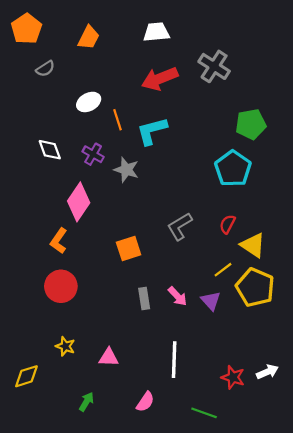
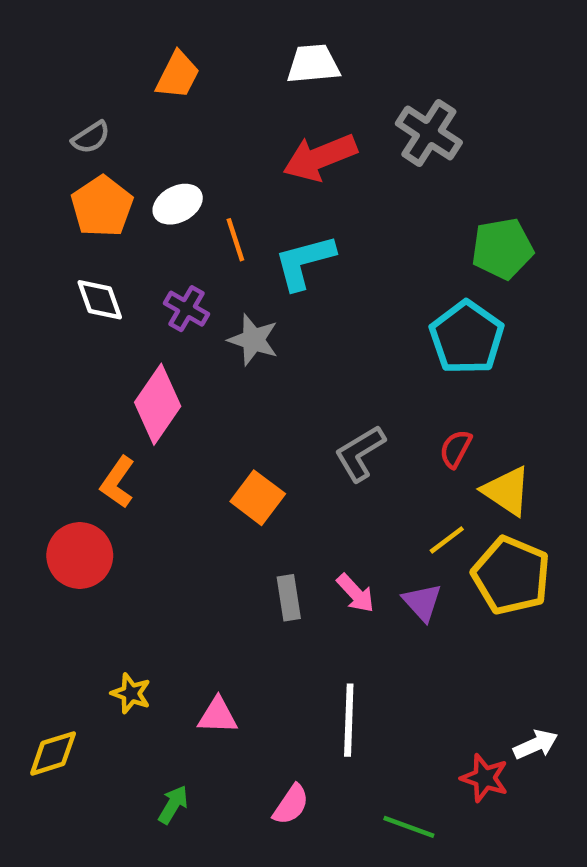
orange pentagon: (26, 29) -> (102, 206), moved
orange square: (129, 249) -> (258, 498), turned -35
red circle: (61, 286) -> (80, 556), moved
red star: (233, 377) -> (484, 778), moved

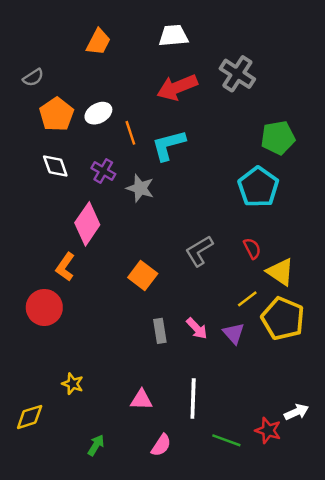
gray semicircle: (91, 137) -> (33, 77), moved
red semicircle: (456, 449) -> (252, 248), turned 125
pink triangle: (218, 716) -> (141, 400), moved
green line: (409, 827) -> (226, 440), moved

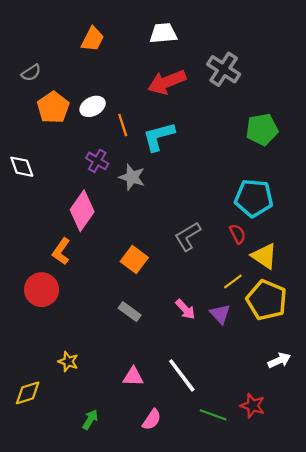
white diamond: (55, 166) -> (22, 167), moved
cyan pentagon: (258, 187) -> (254, 198), moved, turned -30
gray rectangle: (160, 331) -> (130, 312), moved, turned -45
white line: (193, 398) -> (182, 375), turned -39
white arrow: (296, 412) -> (279, 360), moved

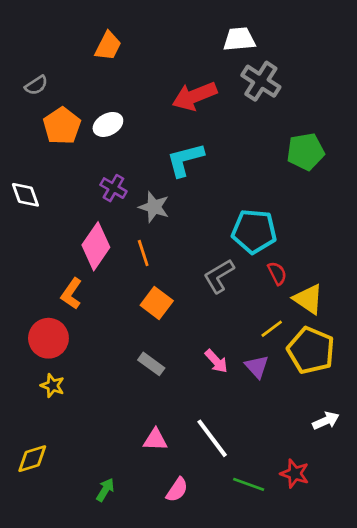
white trapezoid: (163, 33) -> (239, 39), moved
orange line: (123, 125) -> (143, 253), moved
cyan pentagon: (254, 198) -> (254, 231), moved
yellow star: (68, 362) -> (53, 386), moved

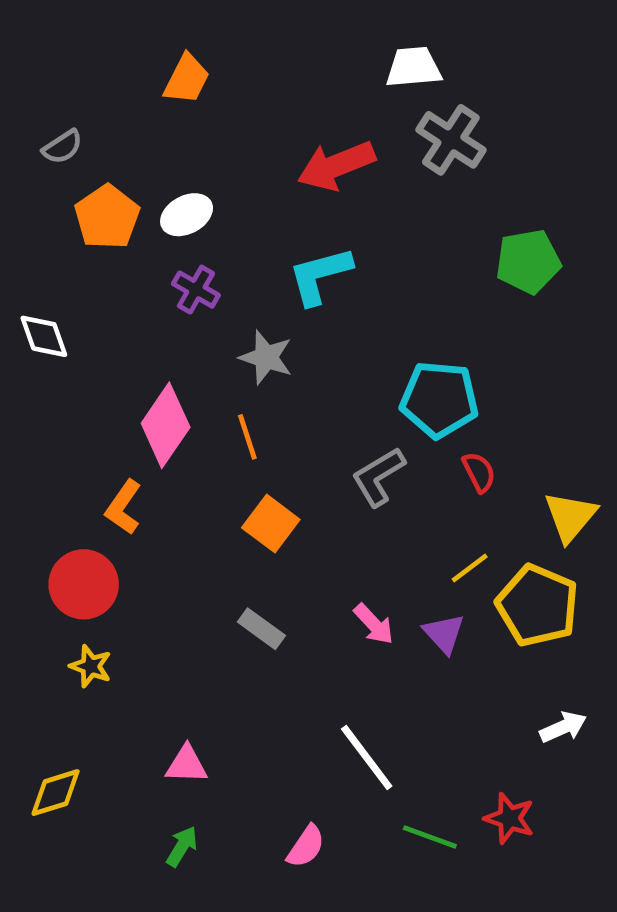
purple cross: (113, 188) -> (196, 290), moved
yellow triangle: (308, 299) -> (570, 516), moved, turned 36
pink triangle: (155, 440) -> (187, 764), moved

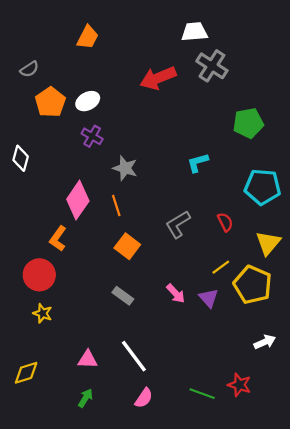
cyan L-shape: (320, 276) -> (198, 163), moved, size x0.7
white diamond: (44, 336) -> (21, 158), turned 35
cyan pentagon: (439, 400) -> (263, 187), moved
white line: (367, 757) -> (134, 356), moved

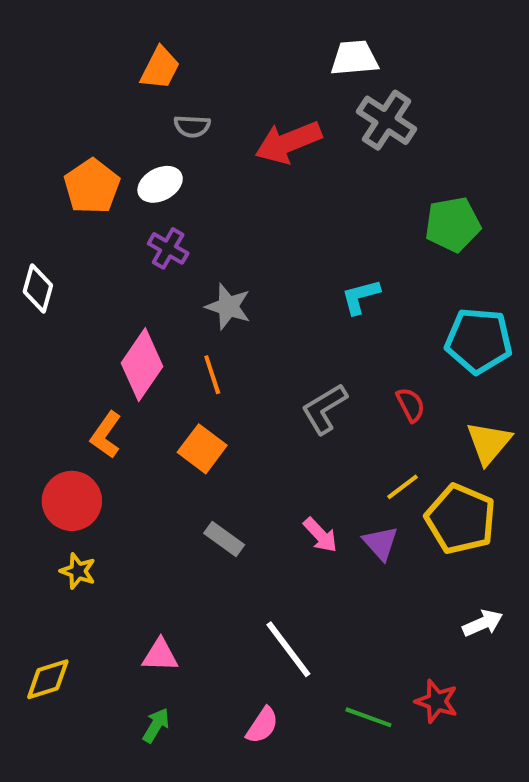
gray semicircle: (29, 69) -> (192, 126), moved, turned 36
orange square: (127, 246) -> (202, 449), moved
white line: (134, 356) -> (288, 649), moved

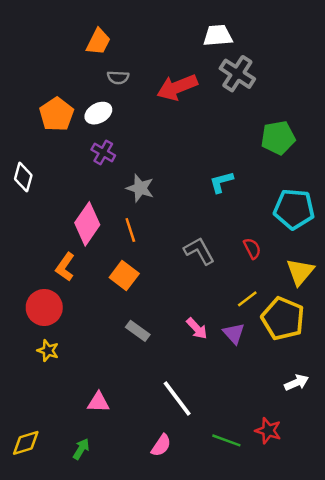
gray L-shape: (324, 409) -> (199, 251), turned 92
yellow diamond: (48, 679) -> (26, 443), moved
green arrow: (156, 725) -> (81, 449), moved

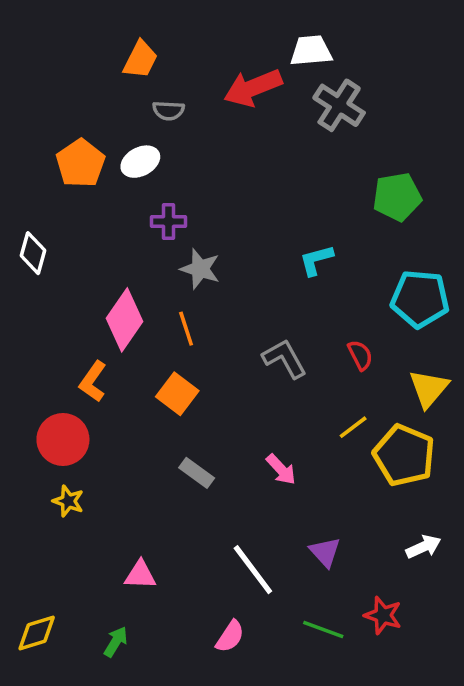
red arrow: (177, 87) -> (253, 88), moved
purple cross: (103, 152) -> (168, 221), moved, turned -30
purple triangle: (234, 333) -> (325, 552), moved

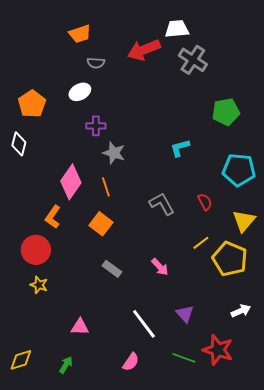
orange trapezoid: (140, 60) -> (80, 34), turned 45
orange pentagon: (81, 163) -> (32, 104), moved
red star: (383, 615) -> (218, 350), size x1.4

